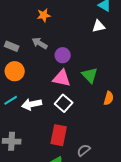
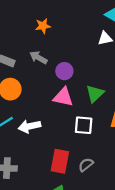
green triangle: (90, 75) -> (95, 94), turned 30
white square: (64, 103) -> (84, 125), moved, turned -36
gray semicircle: (84, 150) -> (86, 165), moved

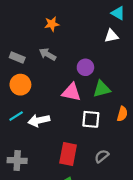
purple circle: (64, 71) -> (85, 67), moved
green triangle: (95, 94) -> (102, 89), turned 30
gray semicircle: (86, 165) -> (102, 156), moved

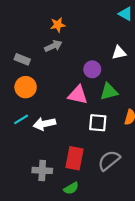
white triangle: (111, 36) -> (119, 53), moved
gray arrow: (48, 54) -> (53, 46), moved, turned 126
gray semicircle: (102, 156) -> (109, 160), size x1.5
gray cross: (17, 160) -> (42, 170), moved

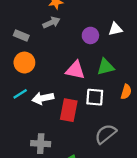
purple circle: (92, 69) -> (90, 35), moved
red rectangle: (74, 158) -> (69, 110), moved

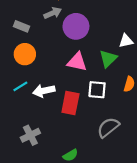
white triangle: (115, 29) -> (126, 41), moved
purple circle: (90, 35) -> (76, 26), moved, size x1.5
green triangle: (106, 67) -> (108, 59), turned -30
gray cross: (41, 144) -> (30, 135), moved, turned -30

